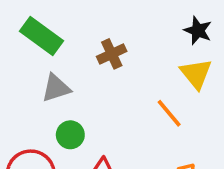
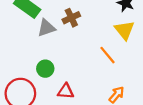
gray triangle: (56, 88) -> (46, 28), moved

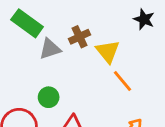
yellow triangle: (124, 30) -> (108, 52), moved

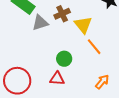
green circle: (49, 97) -> (64, 59), moved

